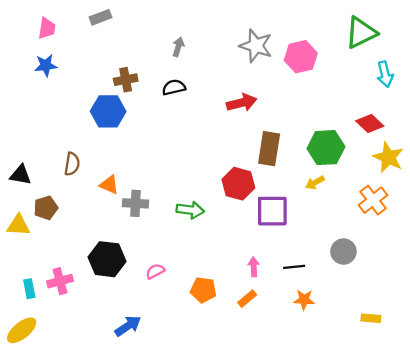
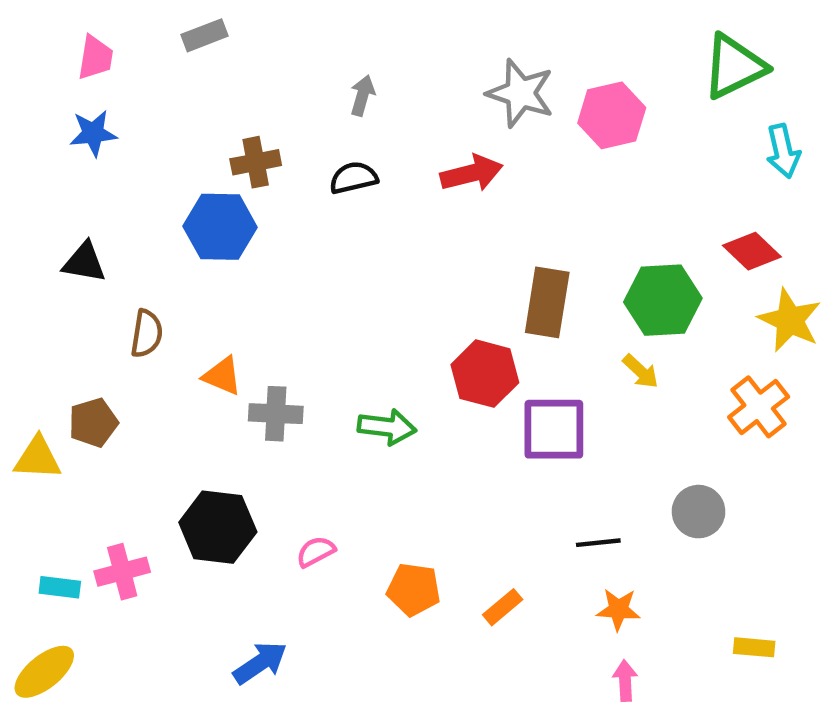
red arrow: (242, 103) -> (472, 173), moved
black triangle: (21, 175) -> (84, 262), moved
yellow arrow: (315, 183) -> (641, 371), turned -108
pink arrow: (254, 267) -> (625, 681), moved
cyan rectangle: (29, 289) -> (60, 587), turned -72

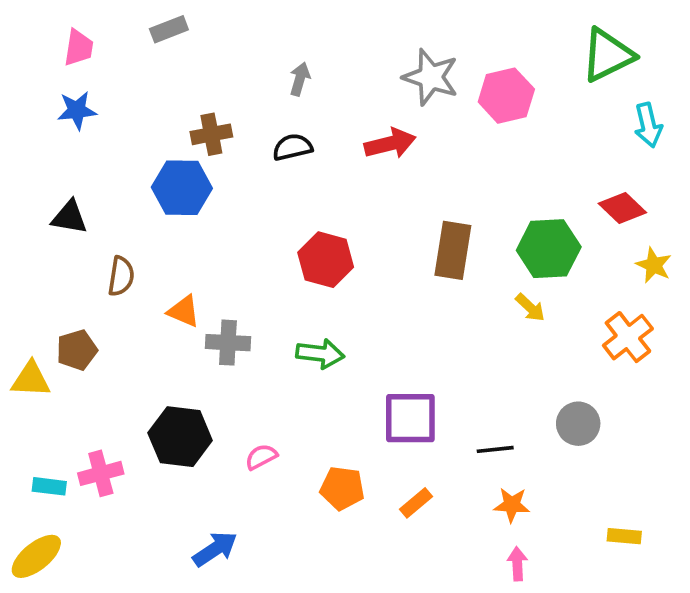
yellow star: (790, 320) -> (654, 265), size x0.7
red hexagon: (485, 374) -> (326, 260), moved
purple square: (554, 429) -> (410, 418), moved

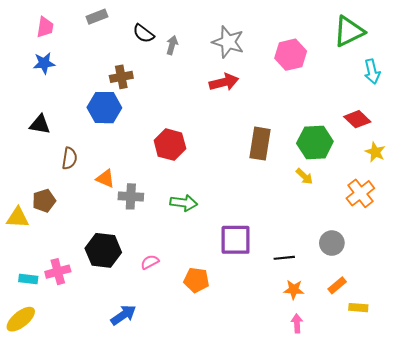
gray star: (431, 77) -> (228, 42), moved
black semicircle: (292, 147) -> (144, 33), moved, turned -130
red hexagon: (326, 260) -> (170, 145), moved
orange rectangle: (416, 503) -> (337, 285), moved

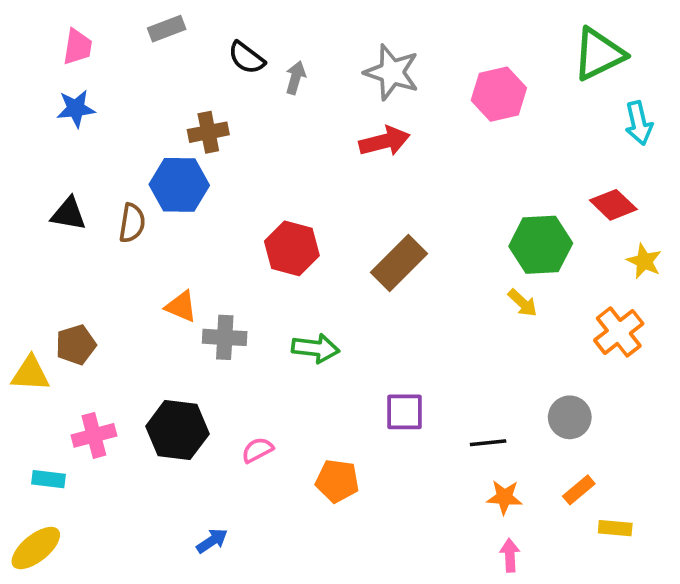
brown rectangle: (260, 144) -> (399, 263), moved, turned 36
brown semicircle: (69, 158) -> (132, 223), moved
purple square: (236, 240) -> (404, 412), size x0.7
pink cross: (58, 272) -> (94, 435), moved
blue arrow: (123, 315) -> (212, 541), size x0.7

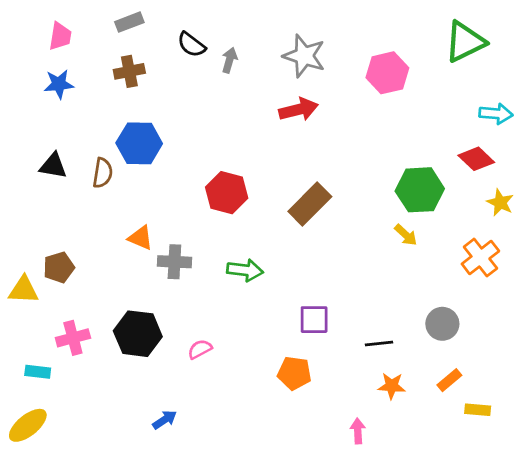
cyan arrow: (639, 123) -> (496, 114), moved, turned -72
brown cross: (208, 132) -> (129, 71), moved
orange pentagon: (337, 481) -> (294, 373), moved
pink arrow: (510, 555) -> (358, 431), moved

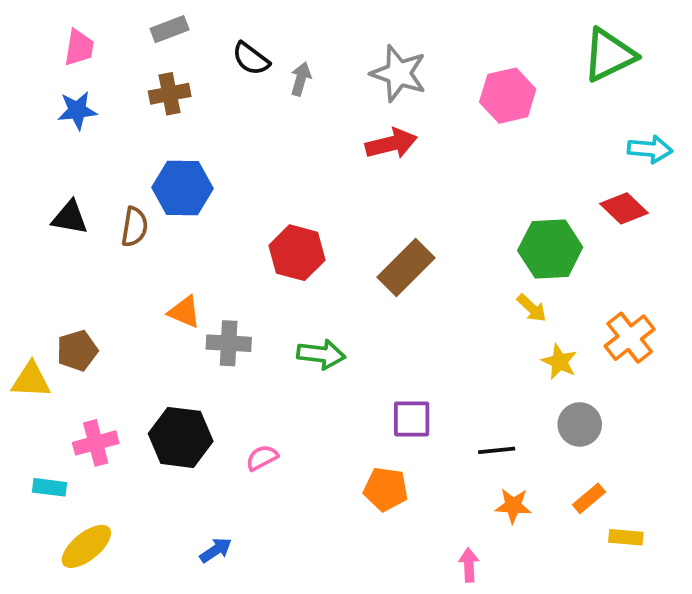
yellow star: (500, 203) -> (559, 362), moved
yellow ellipse: (28, 425) -> (86, 546), moved

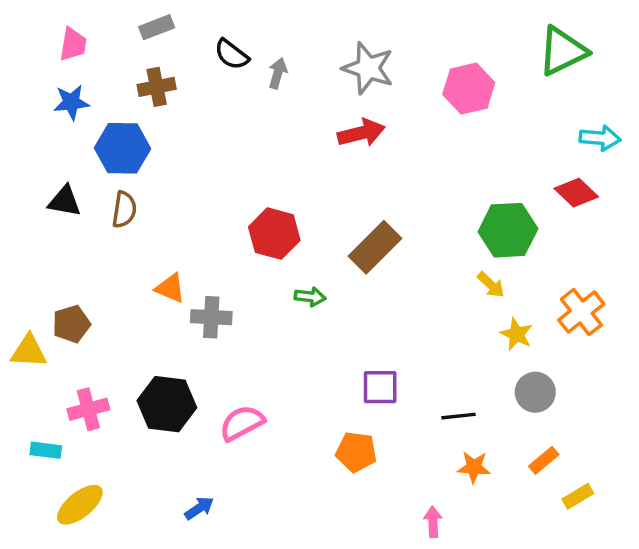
blue hexagon: (182, 188) -> (123, 148), moved
green arrow: (321, 354) -> (310, 297), moved, size x0.7
pink semicircle: (262, 458) -> (242, 423), size x1.5
yellow rectangle: (626, 537) -> (578, 496), turned -36

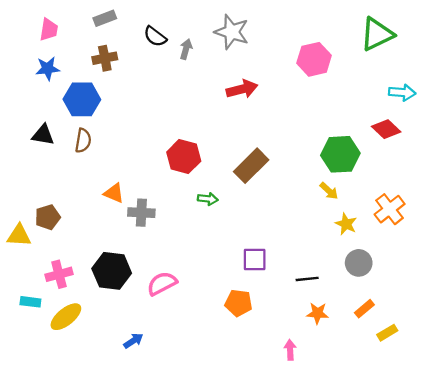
gray star: (368, 68) -> (232, 32), moved
yellow ellipse: (80, 505) -> (66, 317), moved

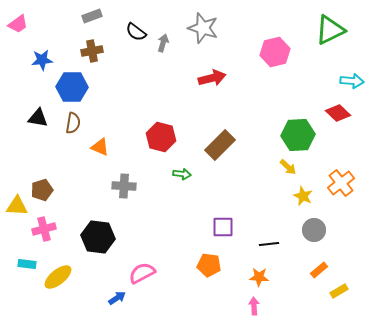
pink trapezoid: (49, 30) -> (18, 24), moved, turned 45
orange triangle: (114, 193) -> (100, 147), moved
pink cross: (59, 274) -> (44, 229), moved
pink semicircle: (162, 283) -> (142, 273), moved
orange star: (317, 313) -> (259, 277), moved

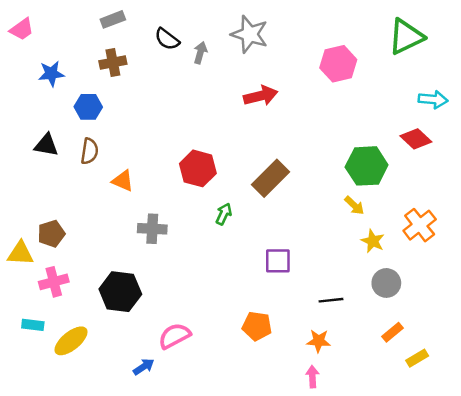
blue hexagon: (72, 87) -> (88, 107), size x0.7
green arrow: (182, 174) -> (224, 214), turned -72
purple square: (223, 227) -> (278, 261), moved

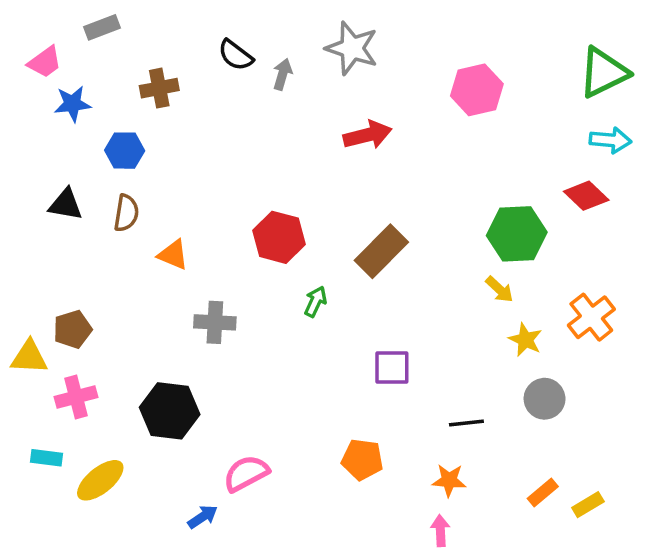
gray rectangle: (113, 19) -> (102, 27), moved
pink trapezoid: (22, 29) -> (45, 62), moved
green triangle: (406, 37) -> (604, 72), moved
orange rectangle: (392, 332) -> (543, 492), moved

